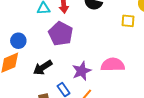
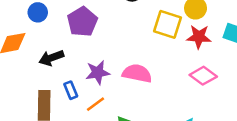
yellow square: (128, 21) -> (168, 24), size x1.6
blue circle: (18, 41) -> (38, 12), moved

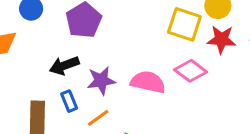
black arrow: (51, 58) -> (64, 65), moved
pink diamond: (203, 76) -> (191, 71), moved

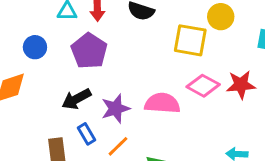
red star: (221, 39) -> (241, 85), moved

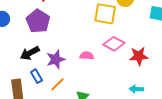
red star: (241, 85) -> (139, 56), moved
pink semicircle: (162, 103) -> (87, 56), size x0.6

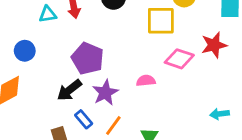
purple pentagon: (38, 21) -> (88, 58), moved
red star: (139, 56) -> (214, 45), moved

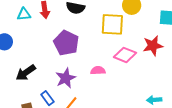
purple pentagon: (88, 58) -> (66, 43), moved
black arrow: (69, 90) -> (26, 73), moved

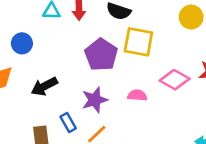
yellow square: (112, 24) -> (138, 42), moved

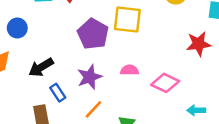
pink diamond: (175, 80) -> (165, 83), moved
blue rectangle: (68, 123) -> (58, 93), moved

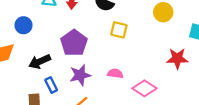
yellow square: (127, 20) -> (119, 30), size x0.7
purple pentagon: (93, 34) -> (74, 43), moved

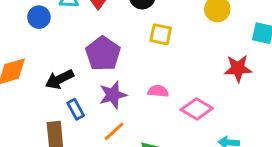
blue circle: (23, 25) -> (39, 17), moved

